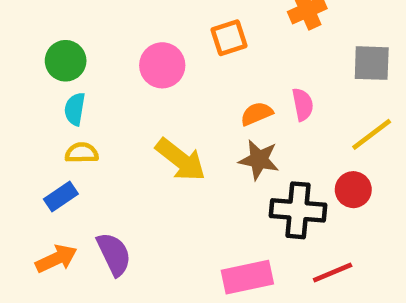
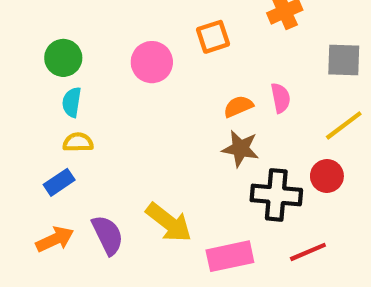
yellow arrow: (181, 160) -> (169, 222), moved

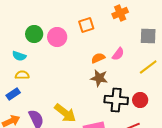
green circle: (63, 58) -> (34, 34), moved
pink semicircle: (281, 98) -> (118, 54), turned 48
cyan semicircle: (72, 102) -> (19, 56), turned -80
red circle: (327, 176) -> (140, 100), moved

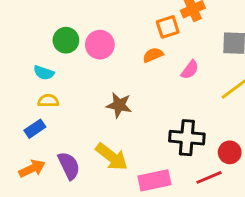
orange square: (86, 25) -> (168, 27), moved
orange semicircle: (98, 58) -> (153, 55), moved
brown star: (99, 78) -> (119, 105), moved
red circle: (140, 100) -> (230, 152), moved

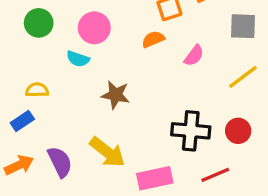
green circle: (66, 40) -> (39, 23), moved
cyan semicircle: (44, 73) -> (78, 59), moved
red circle: (230, 152) -> (238, 131), moved

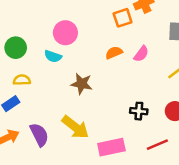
green circle: (39, 23) -> (16, 48), moved
orange semicircle: (153, 39) -> (114, 53), moved
black cross: (191, 131) -> (139, 111), size x0.6

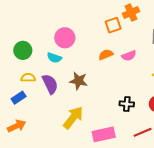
pink semicircle: (141, 54) -> (129, 56), turned 32
yellow arrow: (75, 127) -> (73, 118), turned -90
purple semicircle: (39, 135) -> (50, 84), moved

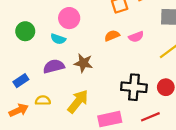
yellow semicircle: (28, 78) -> (43, 100), moved
purple semicircle: (50, 84) -> (54, 66), turned -78
black cross: (127, 104) -> (134, 87), size x1.6

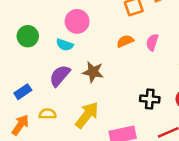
pink semicircle: (136, 37) -> (152, 42), turned 128
purple semicircle: (54, 66) -> (60, 76), turned -35
black cross: (134, 87) -> (150, 99), size x0.7
orange arrow: (19, 110) -> (20, 125), turned -30

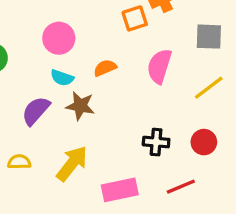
orange semicircle: (125, 41) -> (105, 68), moved
pink semicircle: (152, 42) -> (159, 66), size x1.5
cyan semicircle: (65, 45) -> (62, 78), moved

